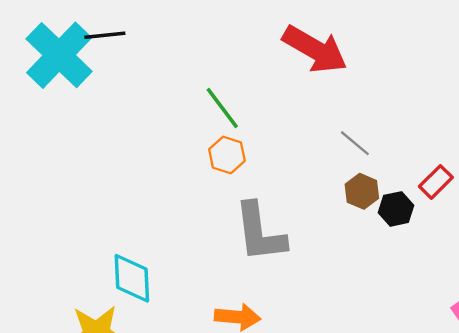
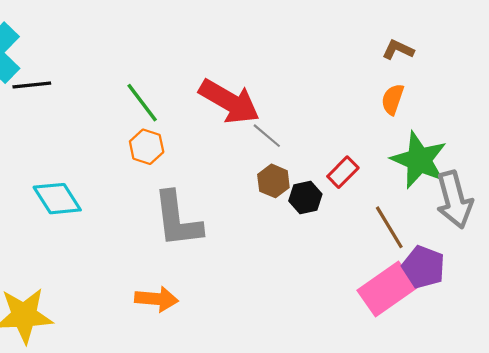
black line: (105, 35) -> (32, 85), moved
red arrow: (315, 49) -> (229, 102), moved
cyan diamond: (132, 278) -> (57, 199), moved, turned -30

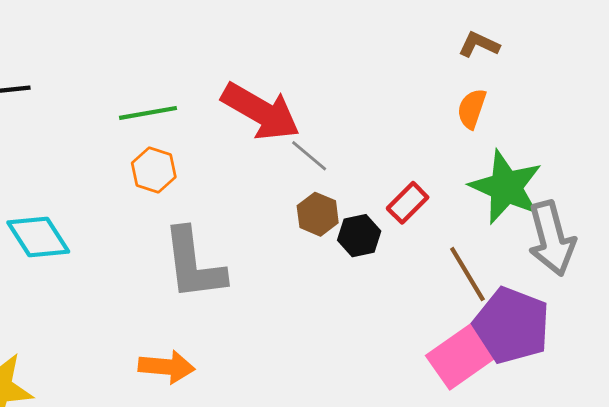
green line: (142, 103) -> (148, 113), turned -63
purple pentagon: (423, 267) -> (512, 325), size x1.4

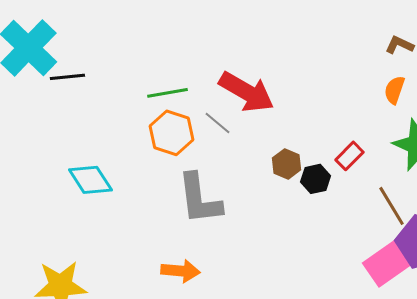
gray line: (309, 156) -> (217, 123), moved
orange hexagon: (154, 170) -> (171, 133), size x1.4

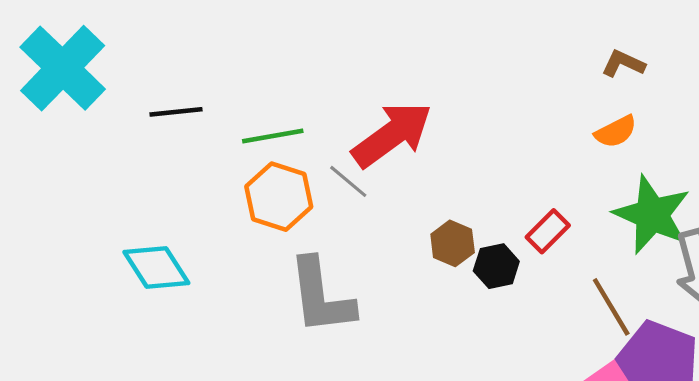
black line: (67, 77) -> (176, 112), moved
orange semicircle: (394, 90) -> (616, 132), turned -136
red arrow: (246, 92) -> (392, 135), turned -66

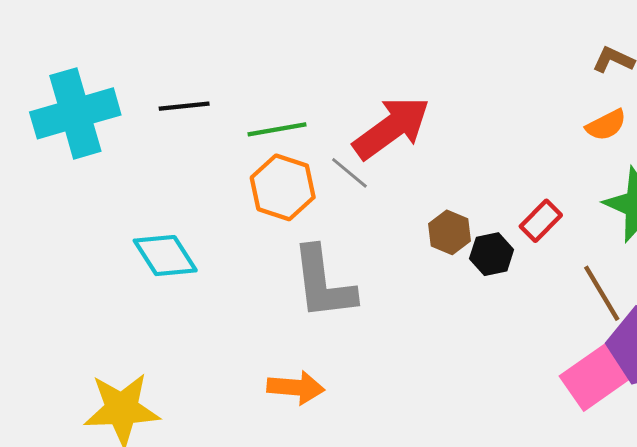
cyan cross: (63, 68) -> (75, 113), moved, turned 30

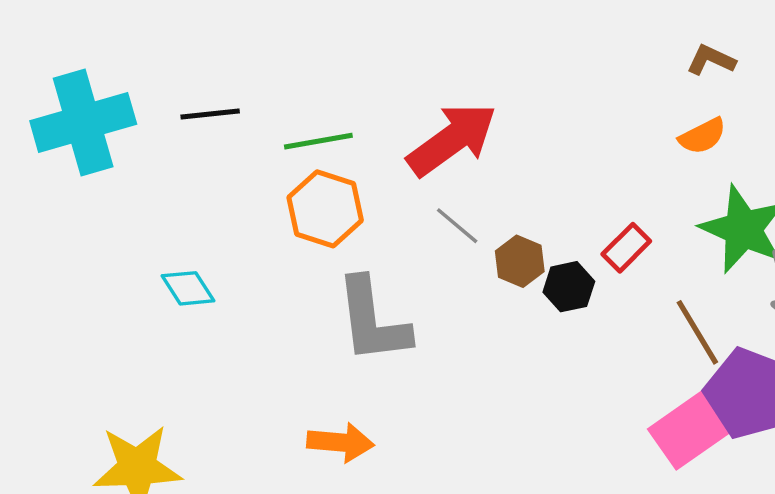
gray line: (349, 173) -> (457, 226), moved
cyan diamond: (165, 256) -> (188, 288), size x0.7

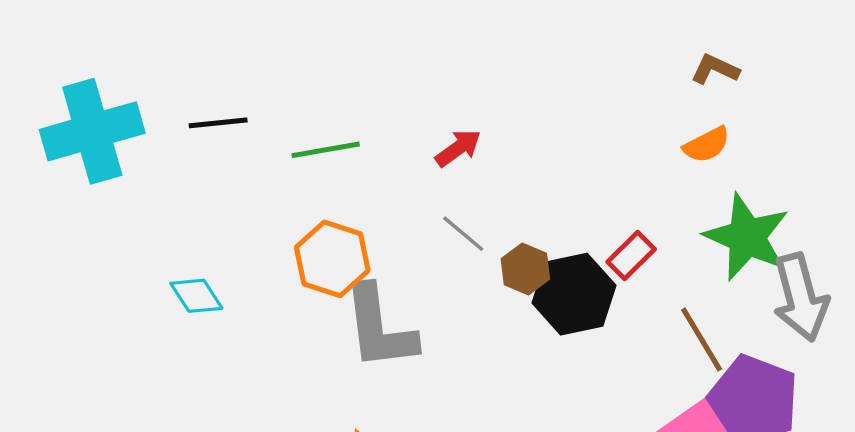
red arrow: (452, 139) -> (458, 148), size x0.5
orange hexagon: (325, 209) -> (332, 259), moved
black hexagon: (569, 287) -> (574, 294), size x1.6

